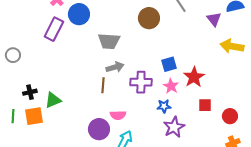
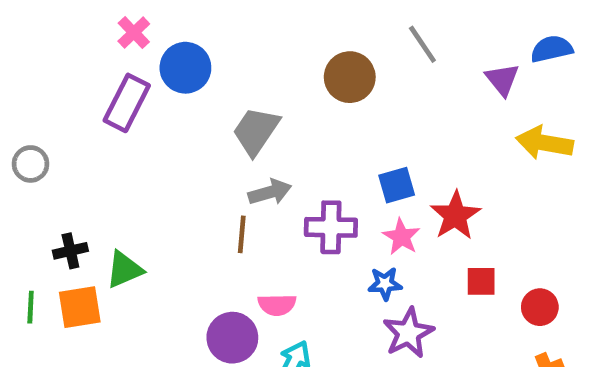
gray trapezoid: (109, 41) -> (256, 131), turned 120

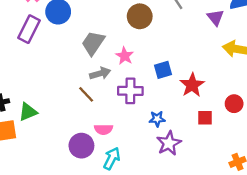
brown line: (242, 234) -> (86, 94), turned -48
pink star: (401, 237) -> (125, 56), moved
red circle: (540, 307) -> (234, 104), moved

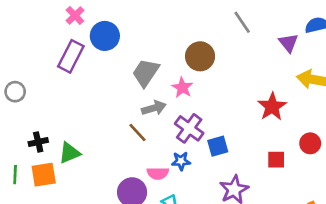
brown circle: (140, 16) -> (200, 56), moved
blue square: (163, 70) -> (218, 146), moved
red star: (192, 85) -> (272, 107), moved
purple cross: (130, 91) -> (189, 128), turned 35
blue star: (157, 119) -> (181, 161), moved

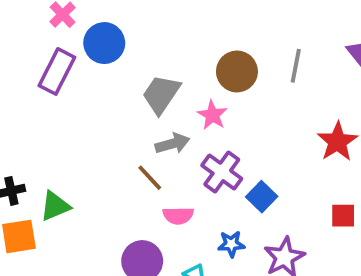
gray line: (242, 22) -> (296, 66), moved, turned 45
blue square: (218, 146) -> (262, 197), turned -30
blue star: (181, 161) -> (231, 244), moved
pink semicircle: (158, 173) -> (178, 216), moved

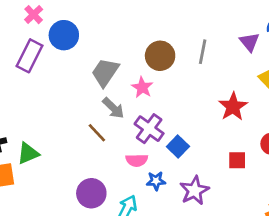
gray arrow: (172, 144) -> (113, 108), turned 60
pink semicircle: (178, 216) -> (137, 160), moved

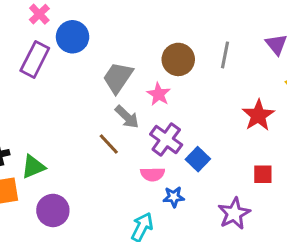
purple star: (194, 191) -> (234, 213), moved
purple circle: (91, 193) -> (53, 210), moved

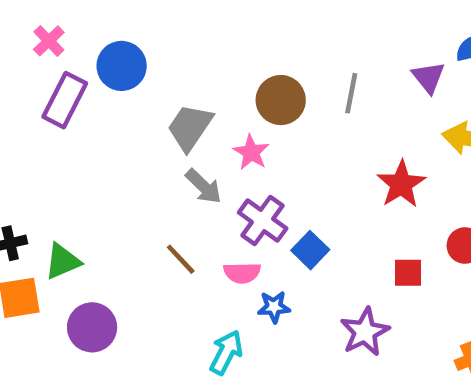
pink cross: (39, 14) -> (49, 41), moved
brown line: (109, 144) -> (181, 259), moved

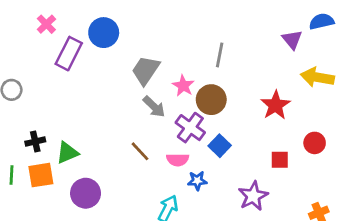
pink cross: (49, 41) -> (46, 24), moved
gray line: (351, 93) -> (220, 55), moved
brown circle: (281, 100) -> (211, 100), moved

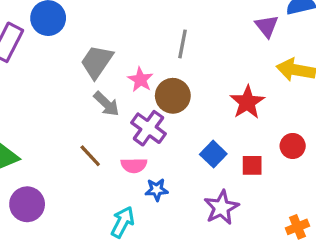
blue square: (220, 146) -> (213, 154), moved

